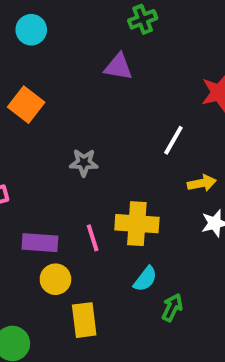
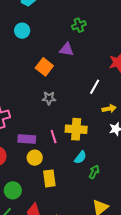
orange square: (26, 105) -> (44, 67), moved

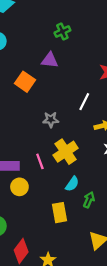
gray star: (49, 98) -> (51, 120), moved
yellow cross: (76, 129) -> (66, 152), turned -35
yellow rectangle: (49, 178) -> (59, 213), moved

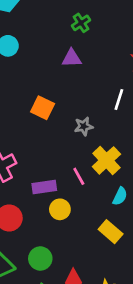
orange square: (25, 82) -> (43, 108), moved
yellow rectangle: (59, 213) -> (111, 232), turned -30

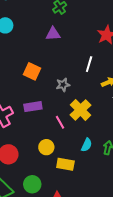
purple rectangle: (44, 187) -> (33, 107), moved
cyan semicircle: (120, 196) -> (87, 145), moved
yellow rectangle: (111, 232) -> (65, 164), moved, turned -30

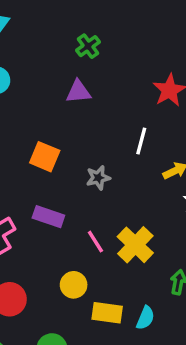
purple rectangle: (33, 107) -> (48, 217), turned 30
yellow cross: (81, 110) -> (135, 245), moved
cyan semicircle: (87, 145) -> (145, 318), moved

